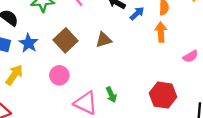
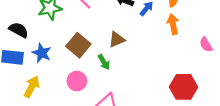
pink semicircle: (190, 56) -> (206, 45), turned 96
green arrow: (111, 95) -> (104, 62), moved

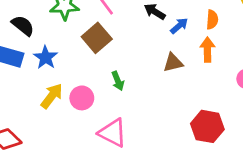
brown triangle: (117, 39) -> (173, 63), moved
brown square: (78, 45) -> (97, 38), moved
yellow arrow: (32, 87) -> (52, 96), moved

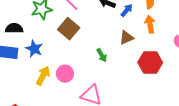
black semicircle: (23, 26) -> (14, 28), turned -30
green arrow: (118, 81) -> (102, 55), moved
red hexagon: (207, 126) -> (150, 62), moved

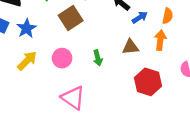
pink circle: (65, 74) -> (62, 58), moved

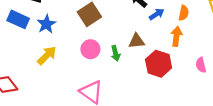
brown triangle: (131, 47) -> (137, 41), moved
pink circle: (62, 58) -> (90, 49), moved
red hexagon: (148, 82) -> (159, 64), moved

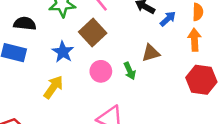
blue star: (46, 24) -> (63, 52), moved
red hexagon: (159, 64) -> (201, 80), moved

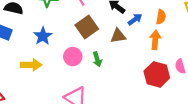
brown square: (93, 33) -> (87, 27), moved
brown triangle: (151, 53) -> (118, 36), moved
yellow arrow: (53, 87) -> (31, 65), turned 48

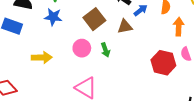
blue star: (43, 36) -> (53, 17), moved, turned -30
orange arrow: (155, 40) -> (179, 27), moved

